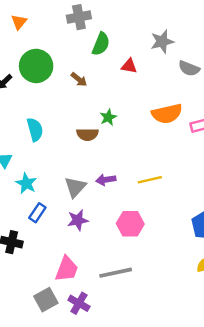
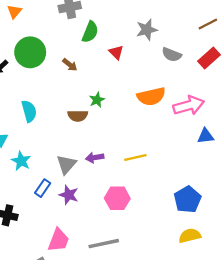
red triangle: (129, 66) -> (116, 52), turned 35
blue rectangle: (37, 213) -> (43, 188), moved
purple star: (78, 220) -> (69, 195), turned 30

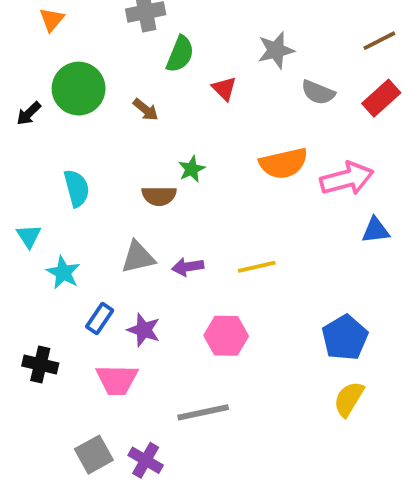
gray triangle: (66, 164) -> (138, 257), moved, turned 35
yellow semicircle: (190, 236) -> (349, 399), turned -45
pink trapezoid: (58, 240) -> (117, 380), moved, turned 70

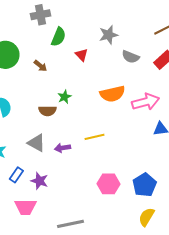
gray triangle: (138, 257) -> (36, 143), turned 42
yellow line: (257, 267) -> (94, 137), moved
pink hexagon: (226, 336) -> (109, 184), moved

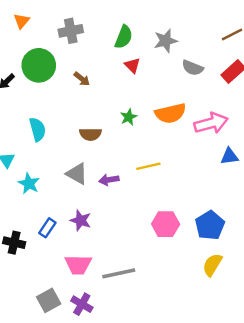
gray cross: (40, 15) -> (71, 31), moved
green semicircle: (58, 37) -> (124, 37), moved
green star: (64, 97) -> (129, 117), moved
blue rectangle: (16, 175) -> (47, 228), moved
pink trapezoid: (25, 207) -> (78, 265), moved

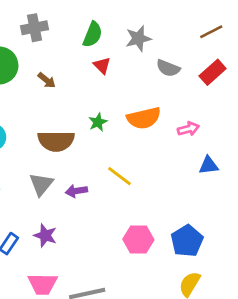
pink arrow: (211, 123) -> (188, 129), size x0.6
brown semicircle: (90, 134) -> (56, 141), size x1.5
yellow line: (148, 166) -> (119, 176), turned 50
gray triangle: (77, 174) -> (41, 184), turned 40

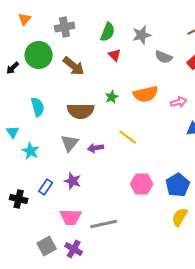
brown arrow: (47, 80) -> (74, 66), size x1.6

